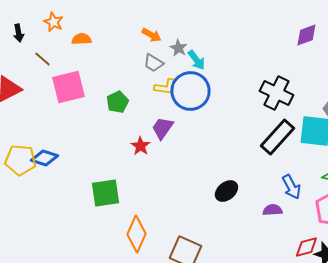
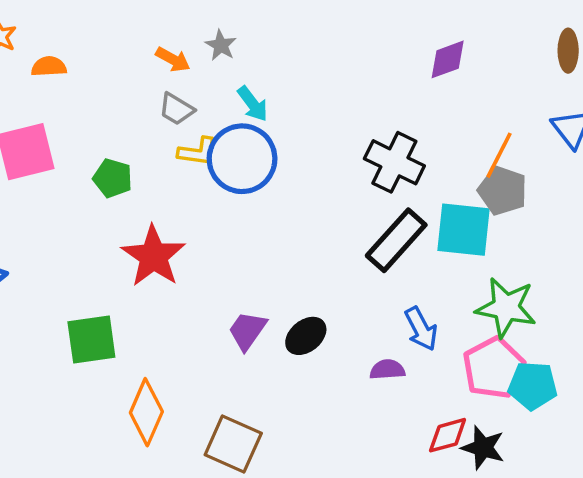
gray star: (178, 48) -> (221, 45), moved
green pentagon: (117, 102) -> (113, 178), turned -30
purple trapezoid: (162, 128) -> (247, 331), moved
red star: (140, 146) -> (153, 256), size x1.8

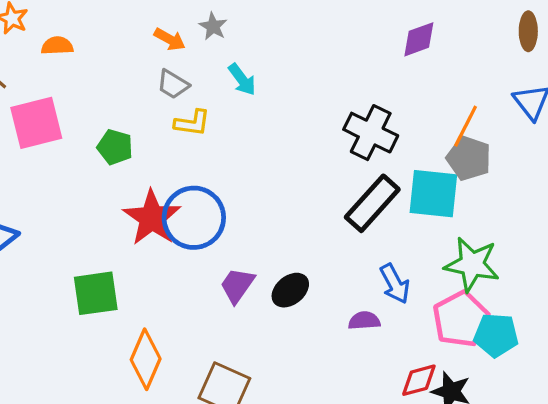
blue circle: (242, 159) -> (194, 218), moved

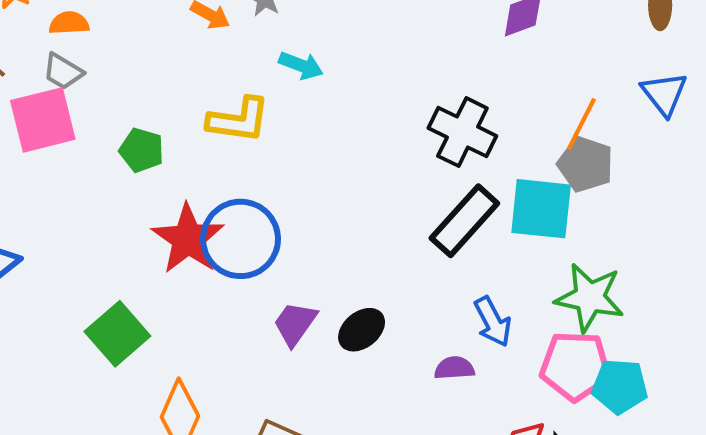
cyan arrow: (242, 79) -> (301, 65), turned -32
gray trapezoid: (173, 84) -> (63, 71), moved
yellow L-shape: (192, 123) -> (238, 120), size x1.4
green square: (96, 293) -> (117, 334), turned -33
pink pentagon: (461, 319) -> (575, 366), turned 30

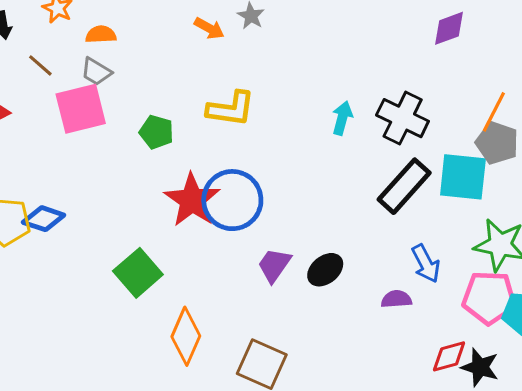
cyan arrow: (301, 65) -> (342, 118), moved, turned -96

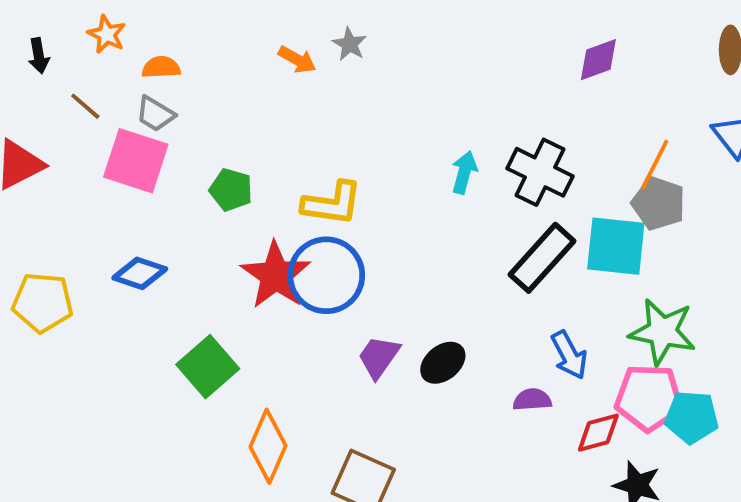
pink square: (81, 109) -> (136, 161), turned 32
yellow L-shape: (231, 109) -> (332, 203), moved
blue diamond: (44, 219) -> (140, 273), moved
red diamond: (449, 356) -> (598, 433), moved

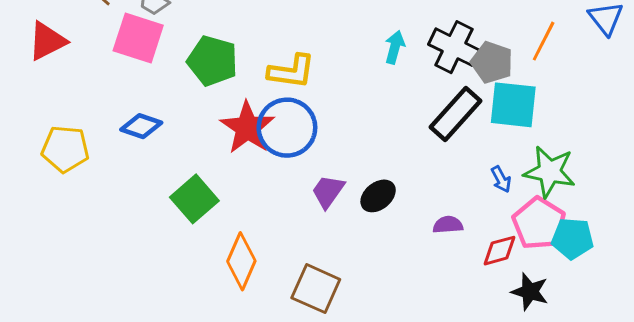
green pentagon: (231, 190) -> (213, 61), size x1.5
gray pentagon: (659, 203) -> (492, 62), moved
blue arrow: (569, 355) -> (501, 179), moved, size x0.7
pink pentagon: (649, 398) -> (539, 223), turned 30

